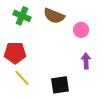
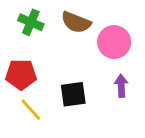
pink circle: (81, 30) -> (114, 42), size x1.5
black square: (60, 85) -> (73, 94), moved

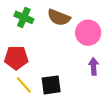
black square: (73, 94) -> (51, 85), moved

